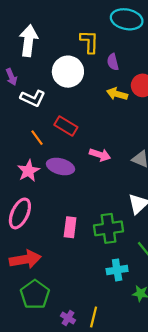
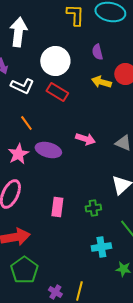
yellow L-shape: (89, 42) -> (75, 15), moved
red rectangle: (66, 126) -> (57, 92), moved
green cross: (109, 228) -> (93, 208), size x0.6

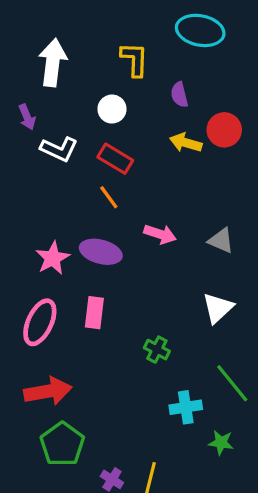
yellow L-shape: (75, 15) -> (134, 59), moved
white circle: (55, 61) -> (112, 109), size x0.6
orange line: (26, 123) -> (109, 197), moved
pink rectangle: (57, 207) -> (94, 313), moved
green cross: (93, 208) -> (157, 350), moved, turned 35

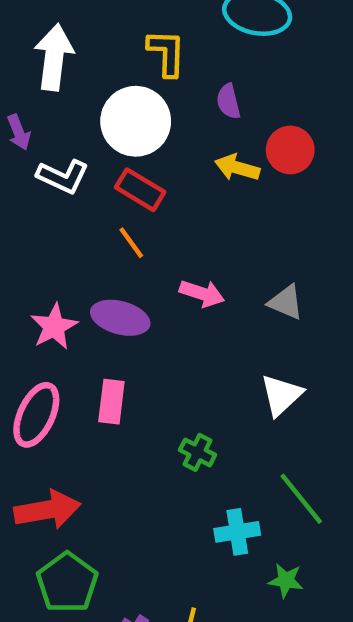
white circle: (112, 109) -> (136, 121), size x1.8

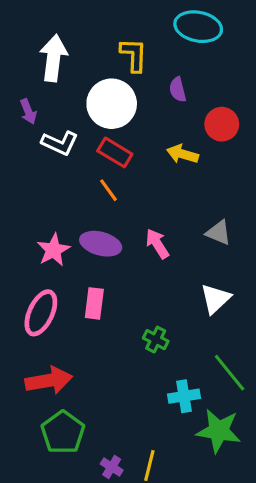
yellow arrow: (237, 168) -> (182, 154), moved
pink arrow: (202, 293) -> (157, 244), moved, turned -140
green star: (286, 580) -> (219, 431), size x1.8

